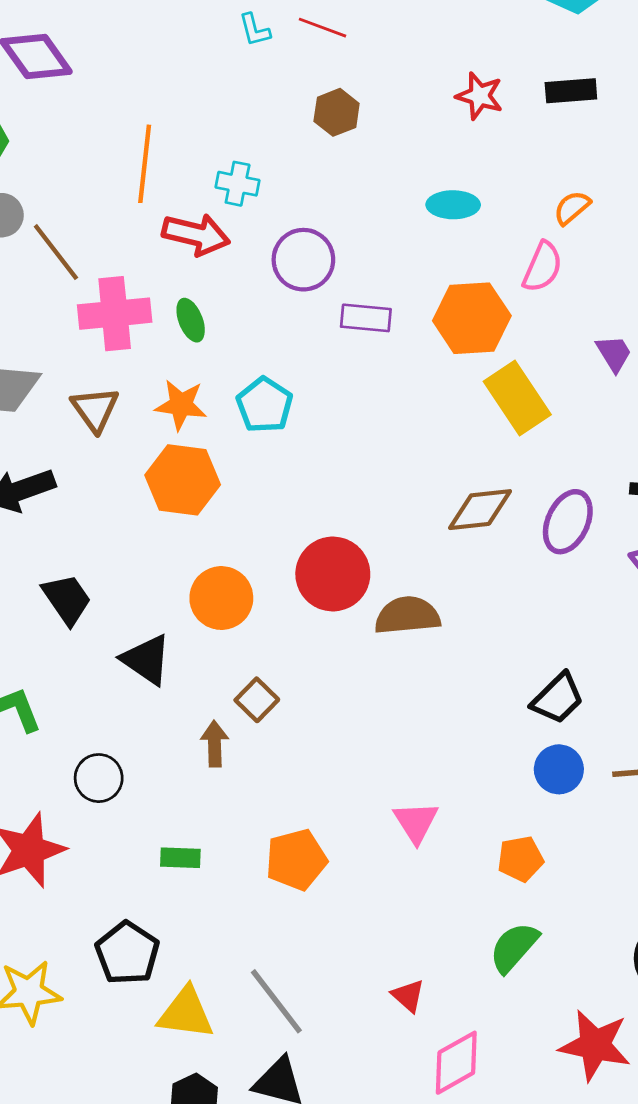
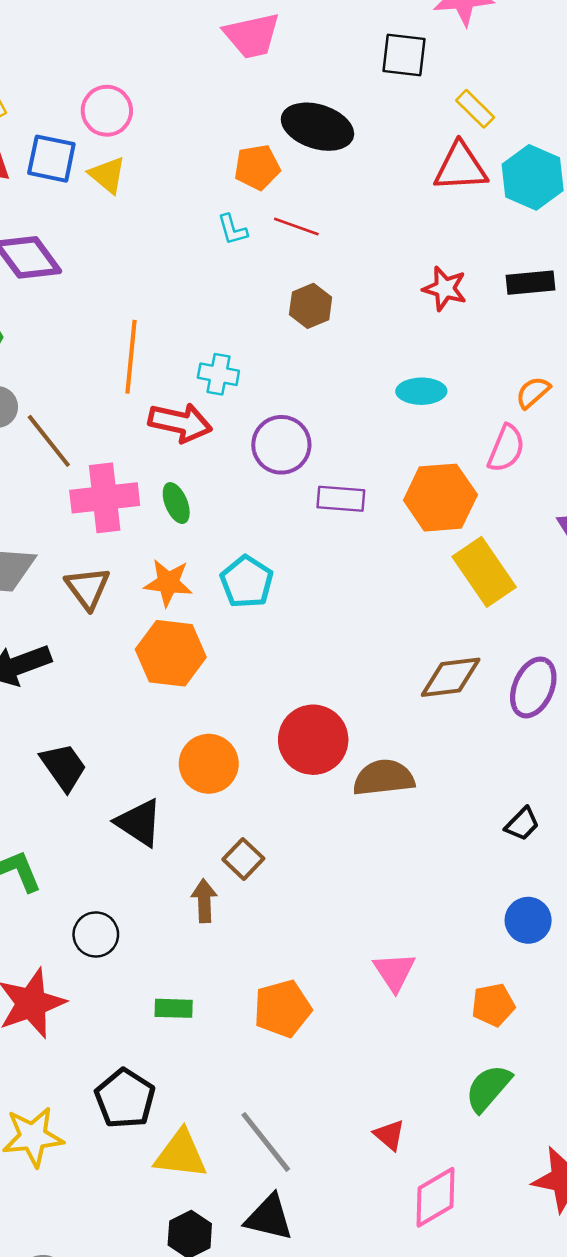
black trapezoid: (558, 698) -> (522, 824), moved, size x0.7

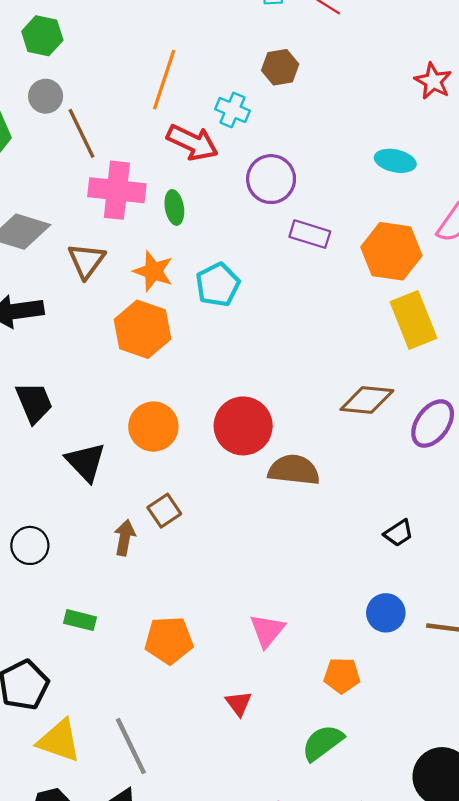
brown hexagon: (311, 306) -> (280, 67), moved
red triangle: (389, 1135) -> (239, 703), moved

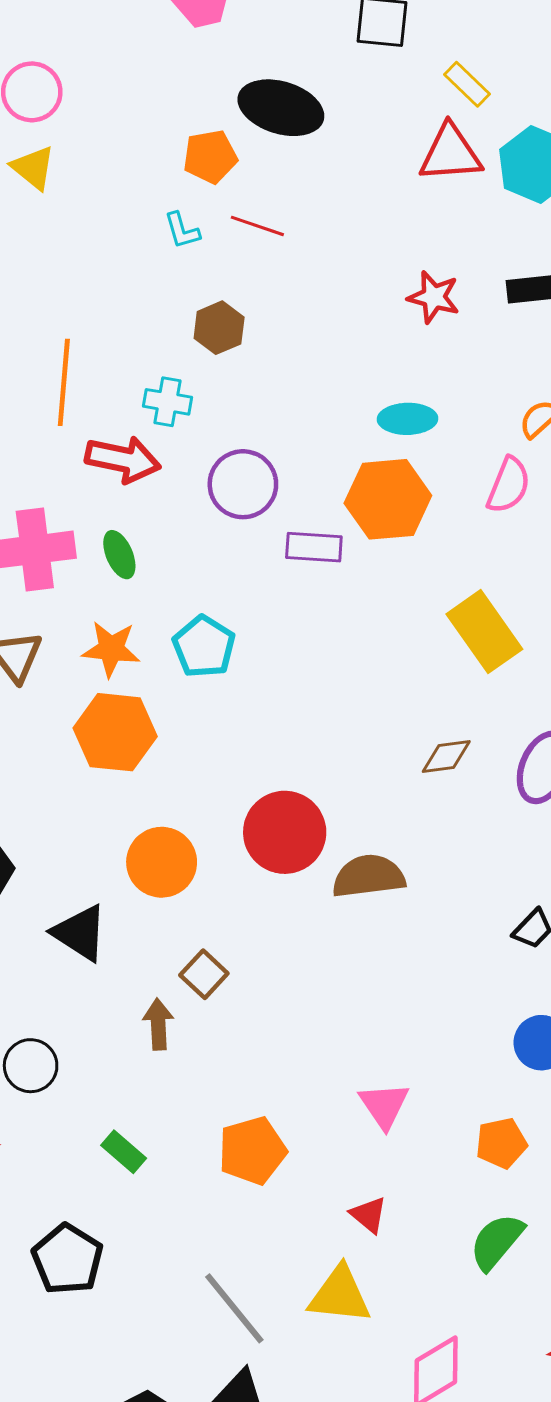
orange hexagon: (391, 251) -> (388, 499), moved
brown diamond: (367, 400) -> (446, 757), size x0.7
green rectangle: (80, 620) -> (124, 1152), turned 40
yellow triangle: (59, 741) -> (340, 1295), moved

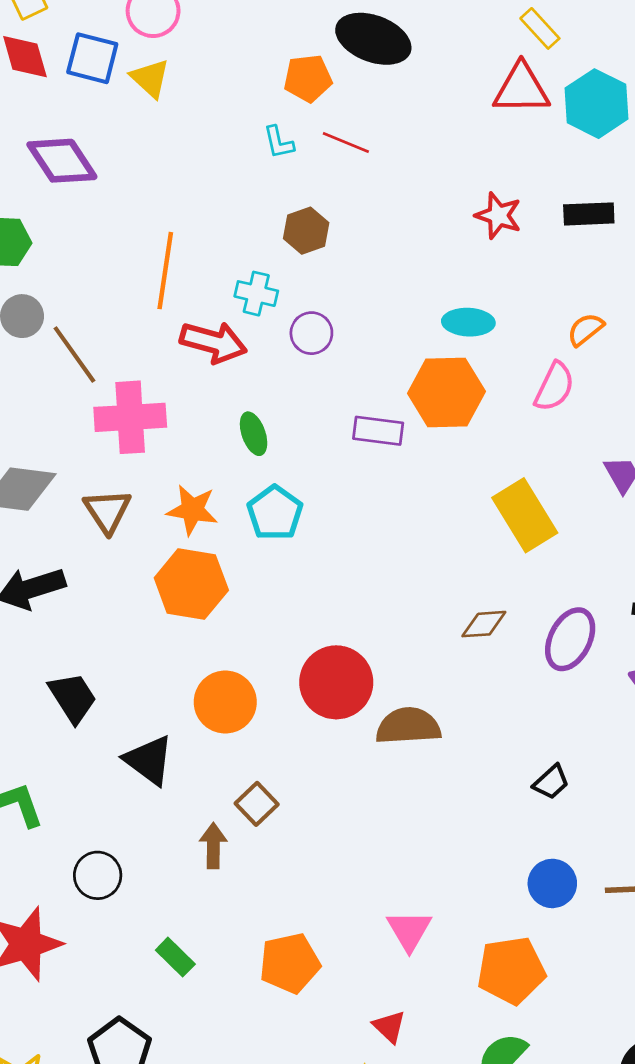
purple circle: (243, 484) -> (311, 333), moved, size x0.7
green ellipse: (119, 555) -> (254, 434), moved
orange pentagon: (501, 1143) -> (511, 970), size x1.5

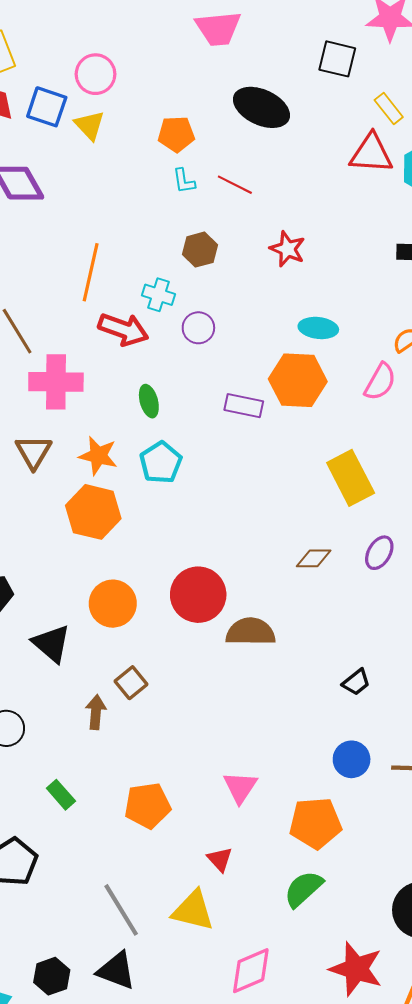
orange pentagon: (308, 78) -> (176, 134), moved
red star: (498, 216) -> (287, 249), moved
purple ellipse: (570, 639) -> (379, 553), moved, size x0.7

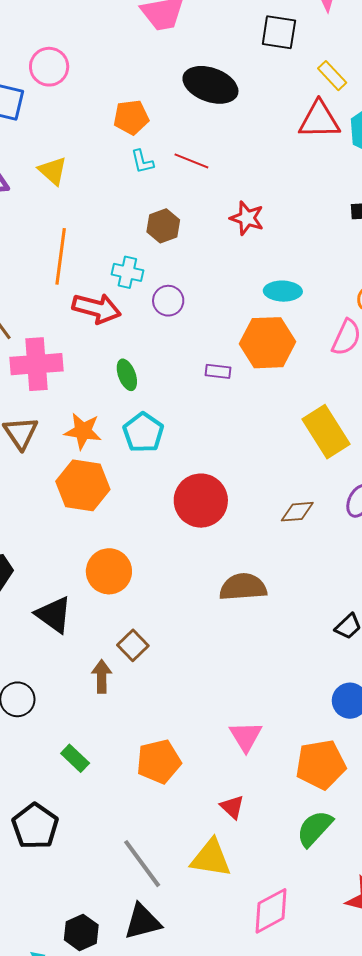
yellow triangle: (90, 125) -> (53, 171), moved
purple rectangle: (244, 406) -> (218, 371), size x0.7
red circle: (198, 595) -> (201, 501), moved
black triangle: (116, 970) -> (142, 922), turned -30

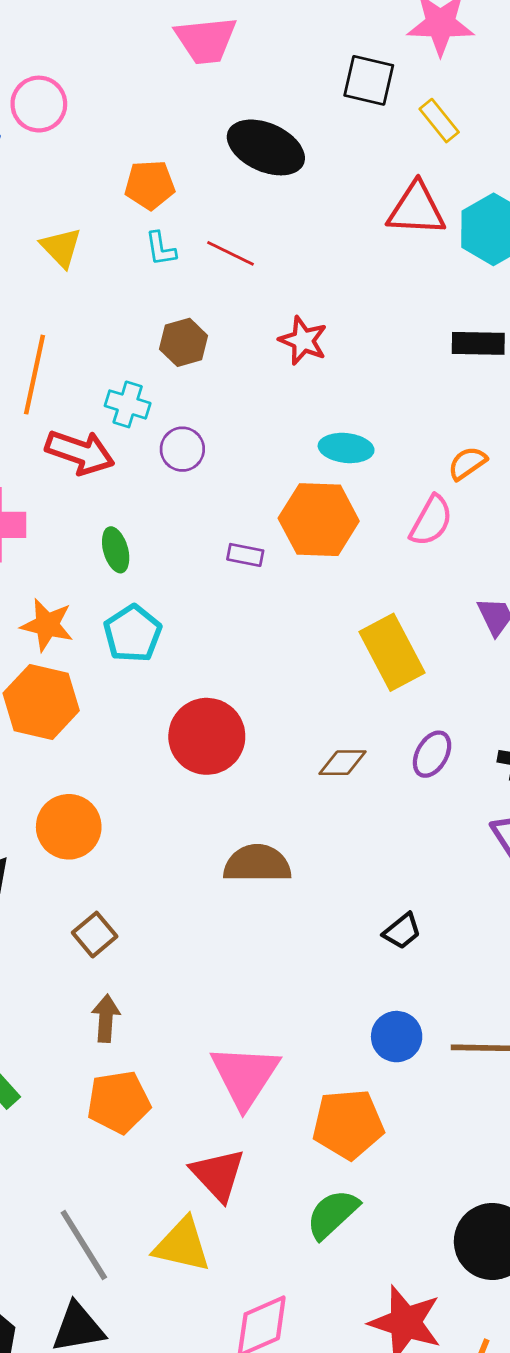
yellow rectangle: (332, 76) -> (439, 121), moved
yellow triangle: (53, 171) -> (61, 247), moved
brown arrow: (102, 676) -> (106, 1018), moved
pink triangle: (246, 736) -> (245, 1076), size x1.5
red triangle: (232, 807) -> (218, 1175), size x1.6

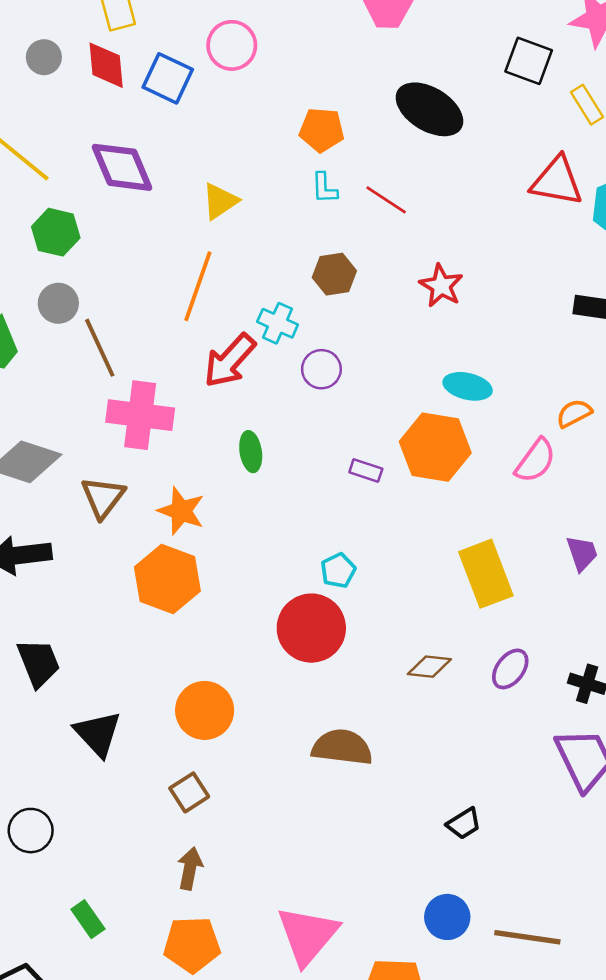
yellow triangle: (61, 247) -> (220, 201), moved, turned 33
red arrow: (80, 452) -> (230, 361), turned 106
cyan pentagon: (133, 634) -> (338, 570), moved, size x0.7
orange circle: (69, 827) -> (205, 710), moved

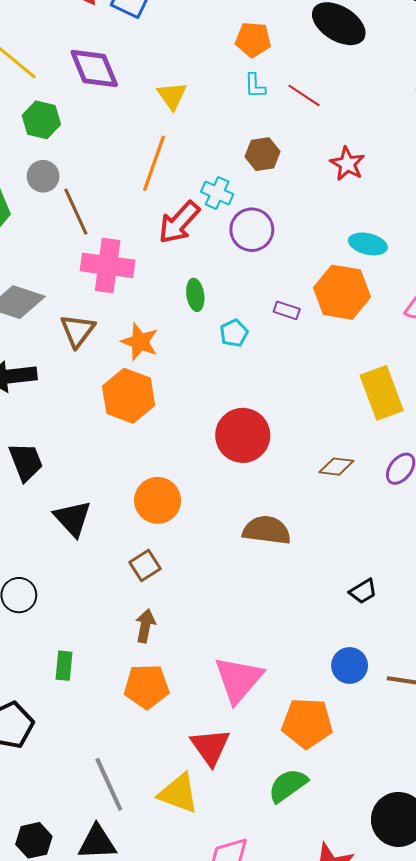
yellow triangle: (220, 201) -> (172, 96), turned -32
purple circle: (321, 369) -> (252, 230), size x1.4
cyan pentagon: (338, 570) -> (234, 333), moved
green rectangle: (88, 919) -> (64, 666), turned 40

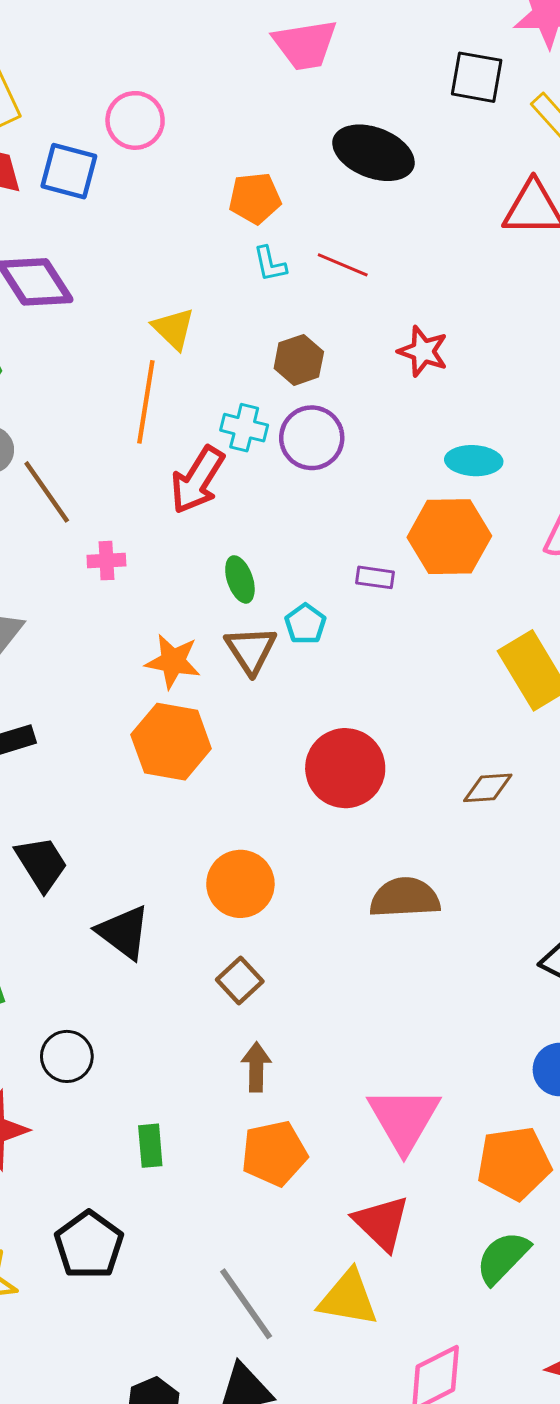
yellow triangle: (172, 96) -> (173, 329), moved
purple circle: (252, 230) -> (312, 438), moved
pink cross: (108, 265) -> (106, 561), size x0.5
brown triangle: (78, 331) -> (251, 650), moved

